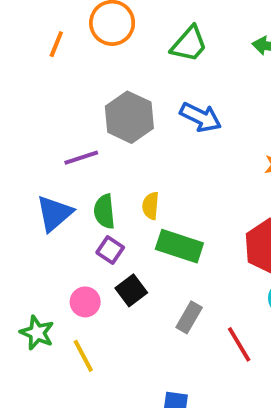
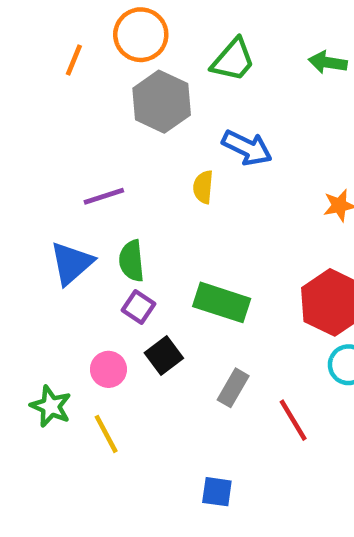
gray hexagon: (129, 117) -> (162, 102), moved
yellow semicircle: (151, 206) -> (203, 187), moved

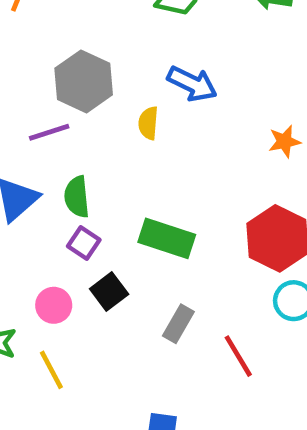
gray hexagon: (162, 102) -> (84, 81), moved

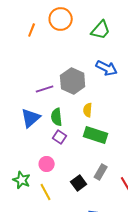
gray hexagon: (84, 81) -> (73, 81), moved
yellow semicircle: (148, 123) -> (88, 110), moved
black square: (109, 291) -> (79, 183), moved

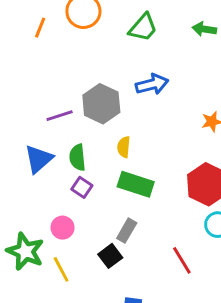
blue arrow: (107, 68) -> (152, 84), turned -40
gray rectangle: (101, 172) -> (127, 231), moved
green star: (22, 180) -> (25, 251), size x1.4

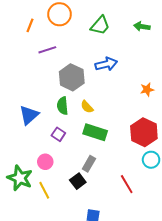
purple line: (60, 116) -> (47, 50), moved
yellow semicircle: (124, 147) -> (87, 107), turned -48
green semicircle: (77, 157) -> (63, 106), moved

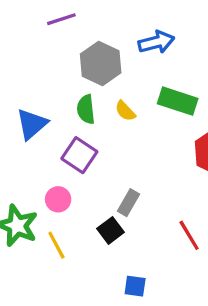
green rectangle: (95, 132) -> (178, 101), moved
purple square: (58, 134) -> (79, 155), size x1.5

